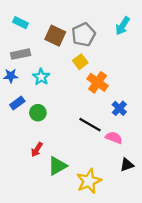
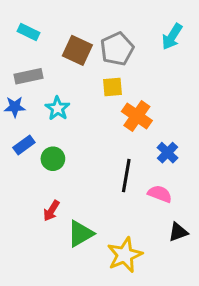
yellow square: (80, 62) -> (112, 87), turned 32
black line: (90, 125) -> (126, 176), turned 70

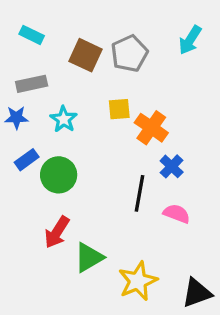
yellow square: (112, 87) -> (119, 109), moved
blue cross: (167, 153) -> (172, 166), moved
green circle: (53, 159) -> (59, 175), size x1.4
red arrow: (51, 211) -> (57, 232), size x1.4
black triangle: (178, 232) -> (197, 293), moved, size x1.4

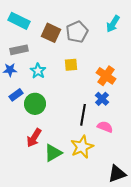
cyan rectangle: (32, 35) -> (19, 21), size x1.5
orange cross: (151, 128) -> (106, 76), moved
yellow star: (138, 281) -> (82, 147), moved

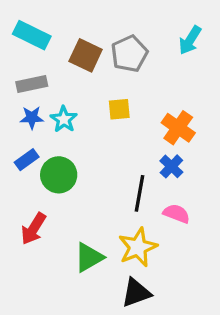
blue star: (10, 70) -> (32, 118), moved
red arrow: (34, 138) -> (33, 229), moved
black triangle: (117, 174) -> (136, 293), moved

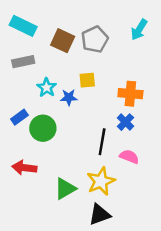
blue star: (32, 118) -> (69, 97), moved
orange cross: (178, 128) -> (130, 94), turned -30
red arrow: (33, 229) -> (24, 168), turned 65

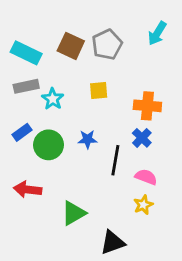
cyan rectangle: (23, 26) -> (26, 53), moved
gray rectangle: (23, 62) -> (26, 86), moved
blue star: (69, 97) -> (88, 139), moved
yellow star: (101, 181) -> (143, 205), moved, size x0.6

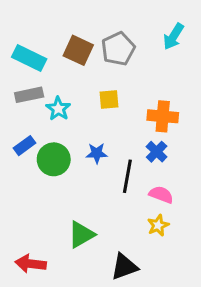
red arrow: (28, 189) -> (31, 264), moved

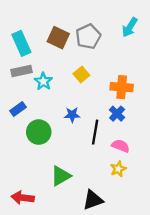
cyan rectangle: (29, 58) -> (21, 43), turned 40
yellow square: (109, 99) -> (81, 74), turned -35
green circle: (54, 159) -> (39, 132), moved

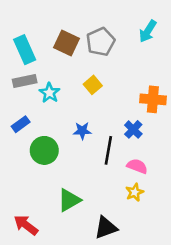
orange cross: (122, 87) -> (153, 99), moved
red arrow: (23, 198) -> (26, 225), turned 30

